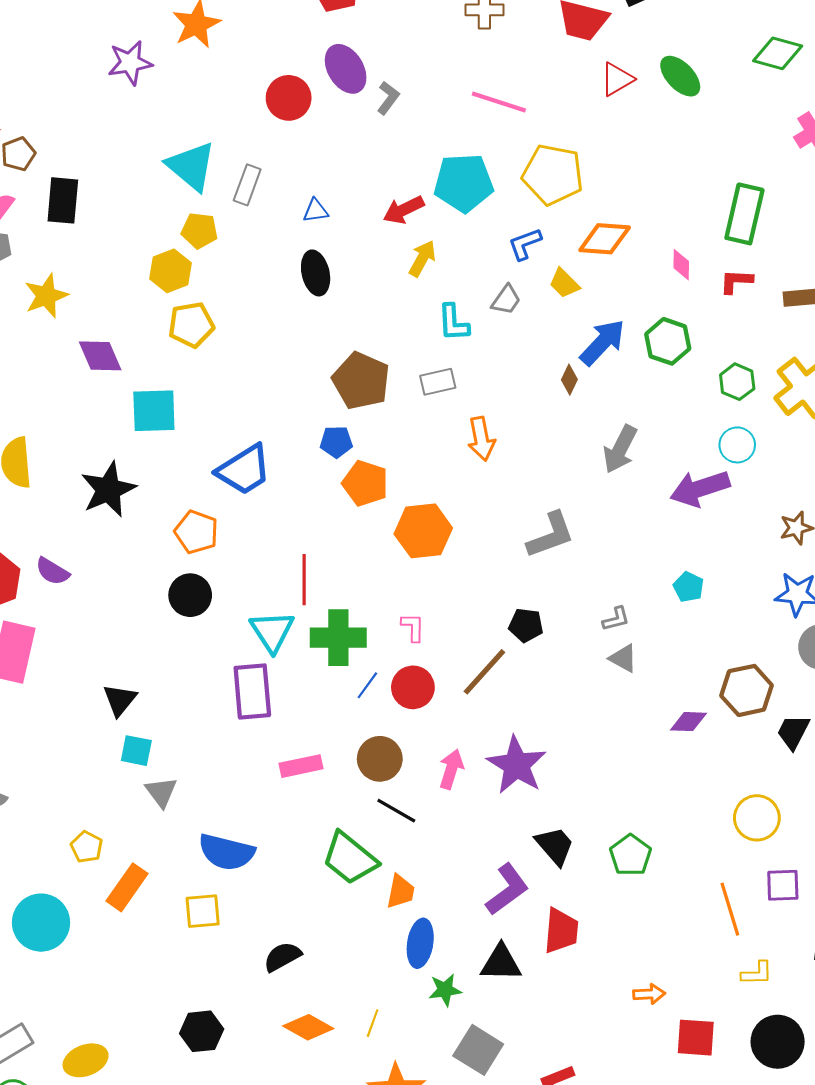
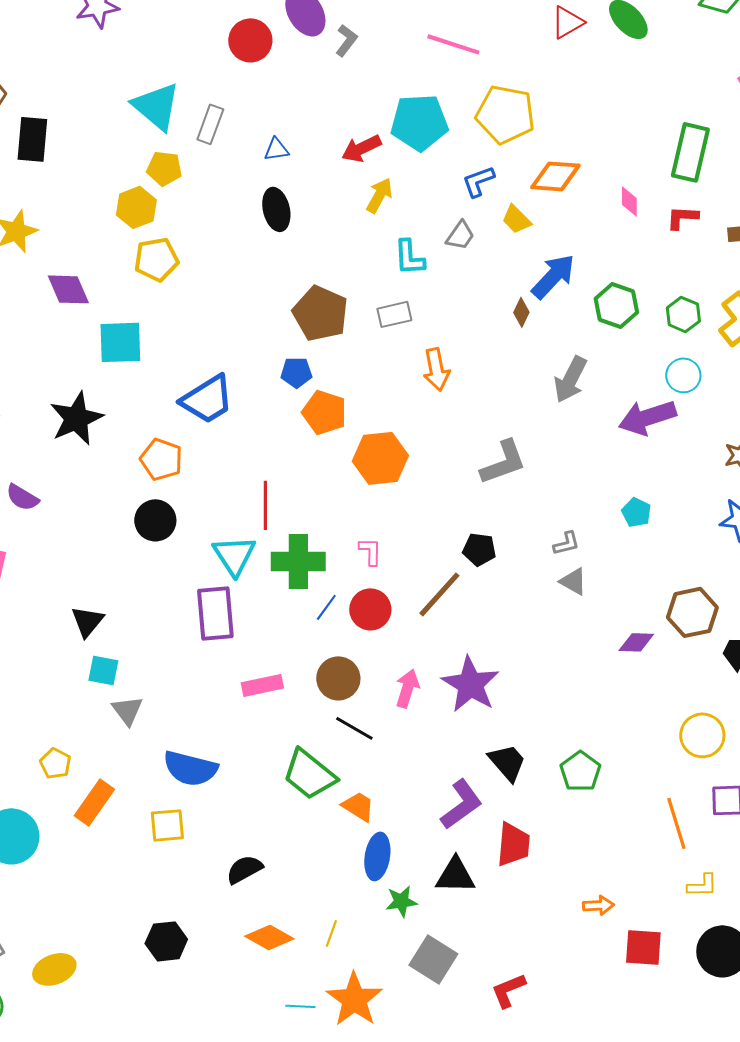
green hexagon: (668, 341) -> (616, 305), moved
orange trapezoid: (400, 891) -> (358, 806), turned -69

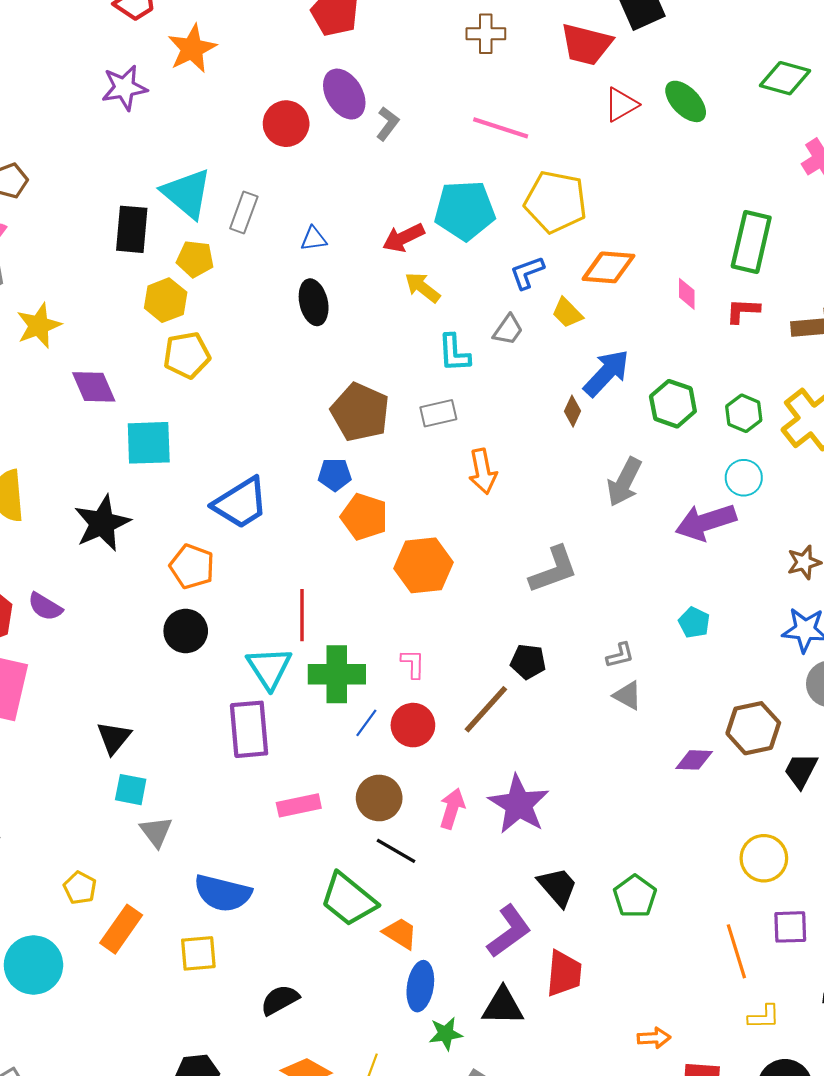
black rectangle: (32, 139) -> (132, 229), moved
yellow arrow: (379, 195) -> (422, 287), turned -81

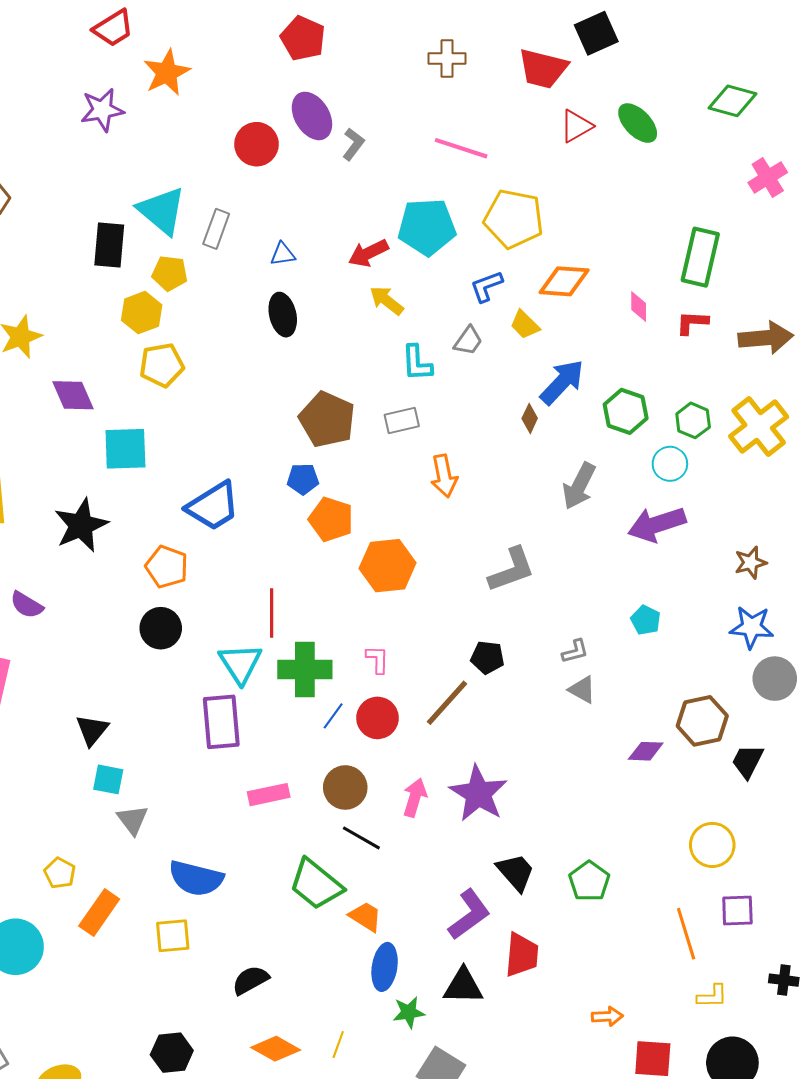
cyan circle: (744, 478) -> (670, 464), moved

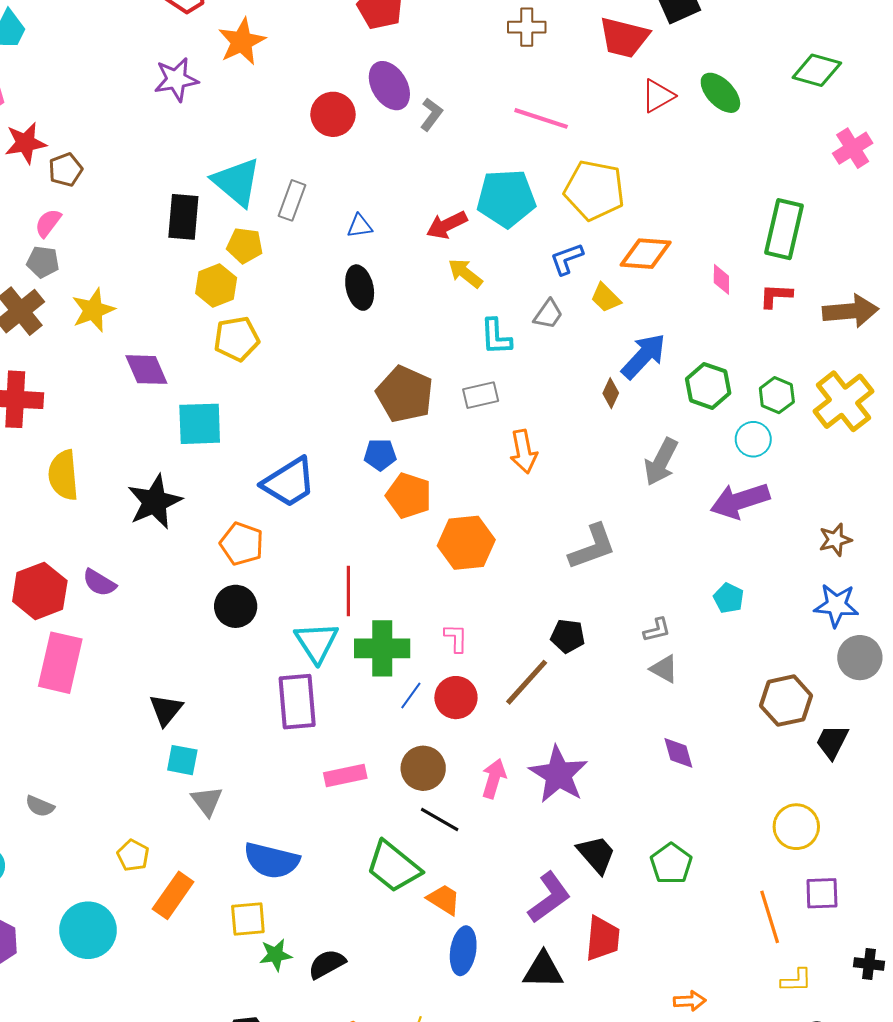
purple diamond: (646, 751) -> (678, 753), moved, turned 72
green star: (409, 1012) -> (276, 955), moved

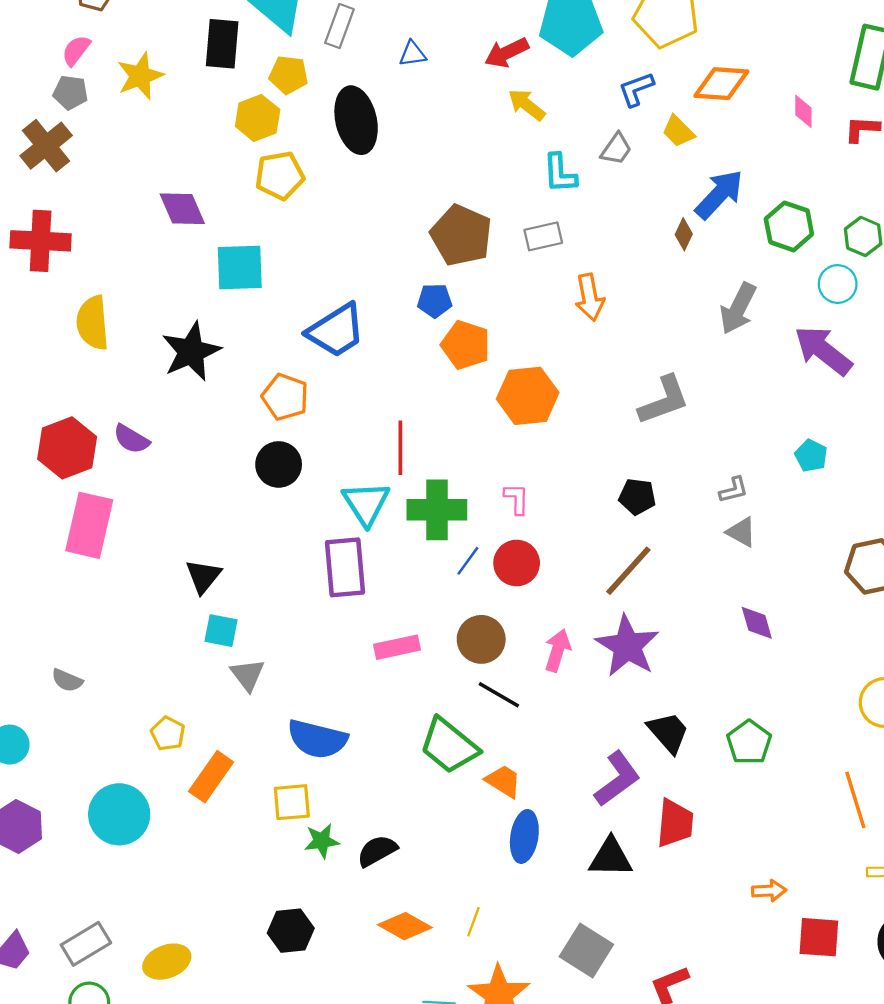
black ellipse: (360, 288) -> (356, 120), moved, size x1.4
yellow star: (93, 310) -> (140, 76), moved
purple arrow: (740, 501) -> (823, 350), turned 56
brown line: (527, 682) -> (628, 571), moved

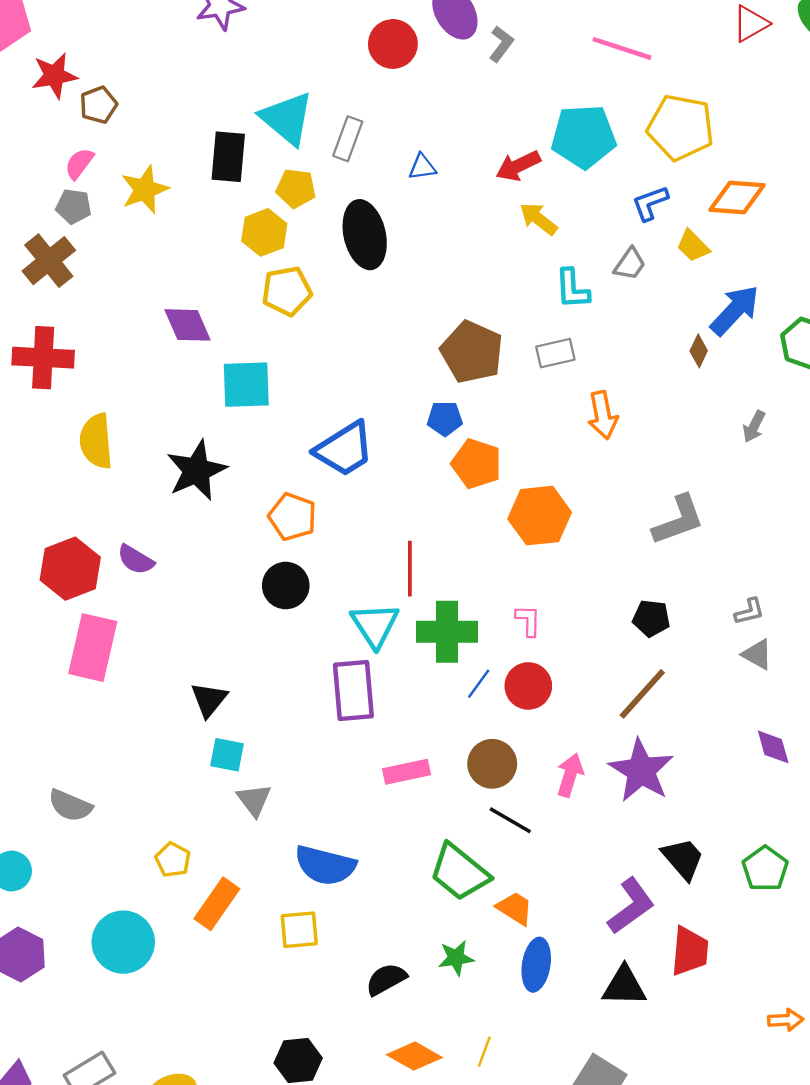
gray arrow: (738, 308) -> (754, 426), size x0.6
gray semicircle: (67, 680) -> (70, 806), size x1.4
green star: (322, 841) -> (456, 958), moved

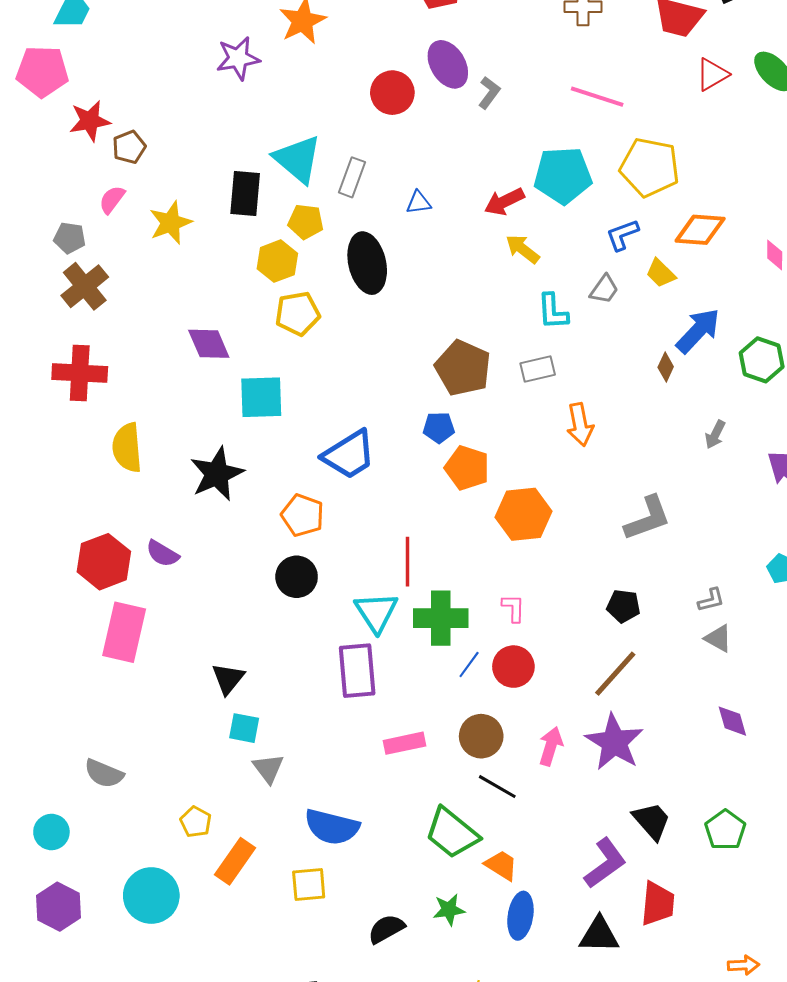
gray pentagon: (74, 206) -> (70, 238), moved

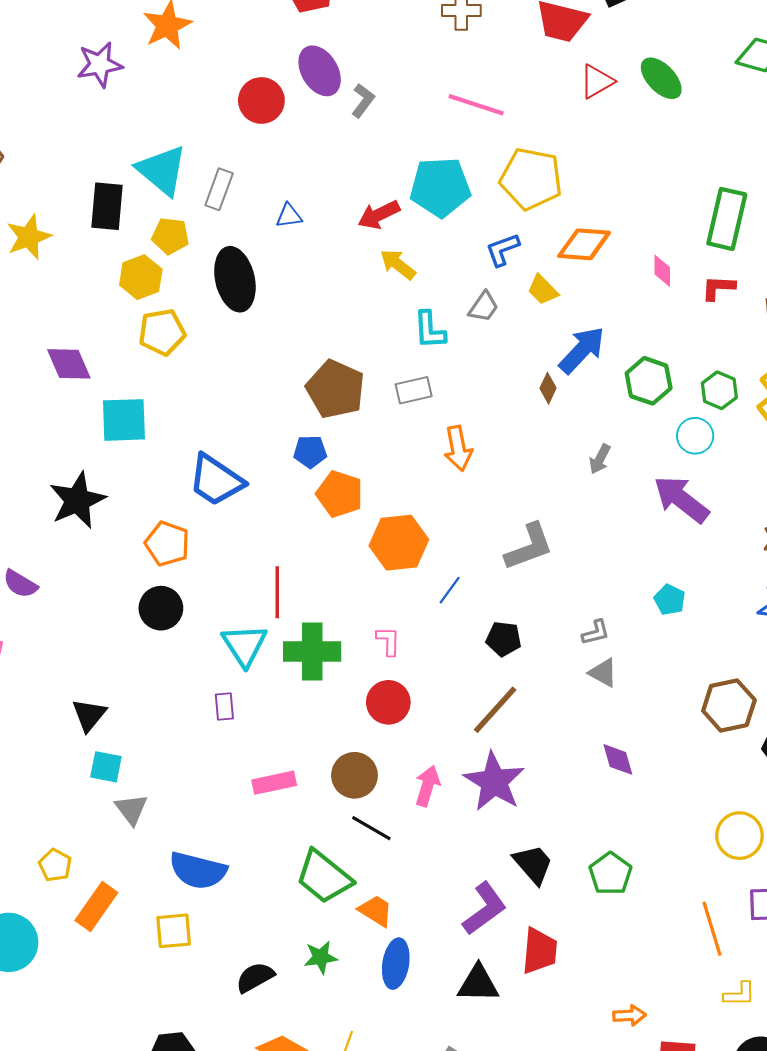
blue trapezoid: (349, 455) -> (216, 480), turned 66
blue line: (469, 665) -> (450, 590), moved
purple rectangle: (357, 671) -> (224, 707), size x0.5

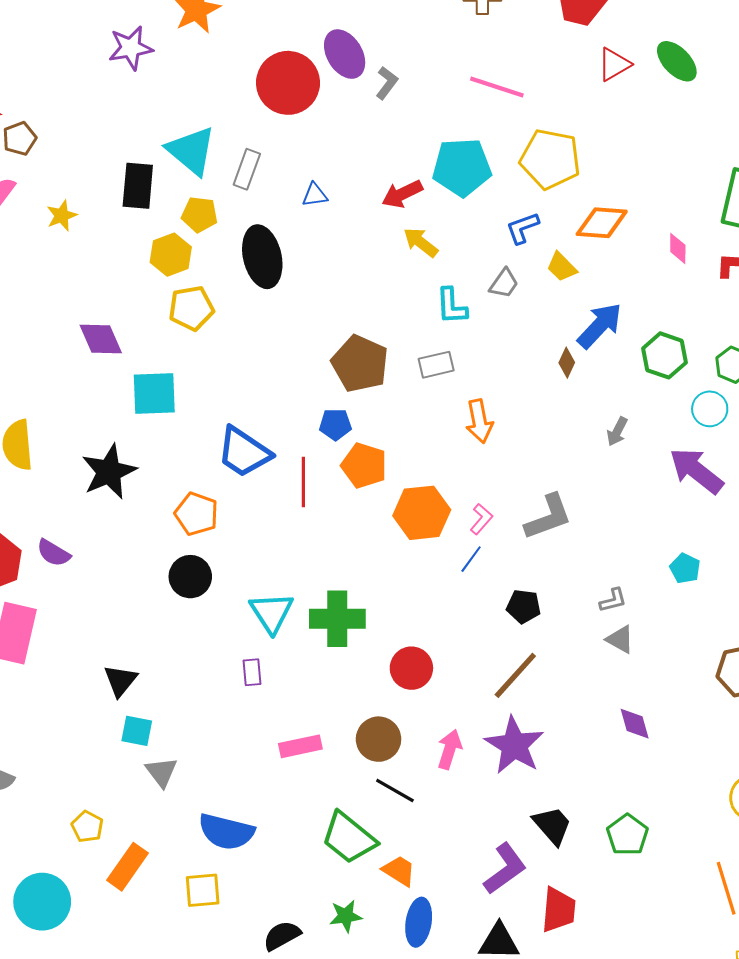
red circle: (261, 100) -> (288, 83), size x1.4
yellow star: (29, 237) -> (62, 216), size x0.7
red line: (277, 592) -> (303, 482), moved
pink L-shape: (388, 641) -> (481, 519), moved, turned 40

